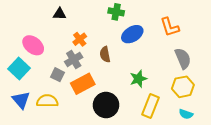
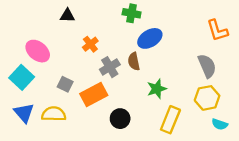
orange L-shape: (170, 27) -> (217, 30), moved
brown semicircle: (105, 54) -> (134, 61), moved
gray cross: (74, 59) -> (110, 67), moved
black circle: (106, 105) -> (120, 119), size x0.7
cyan semicircle: (186, 114) -> (220, 124), moved

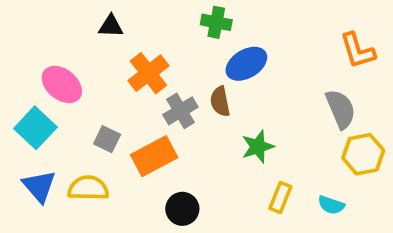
orange cross: (90, 44) -> (148, 73), size x1.5
yellow hexagon: (207, 98) -> (363, 154), moved
black circle: (120, 119) -> (182, 209), moved
yellow rectangle: (170, 120) -> (280, 198), size x0.7
cyan semicircle: (220, 124) -> (331, 205), moved

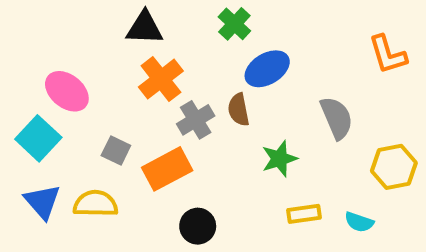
green cross: (216, 22) -> (234, 24), turned 32
black triangle: (111, 26) -> (145, 28), moved, size x1.4
gray semicircle: (341, 109) -> (337, 118), moved
yellow rectangle: (280, 198) -> (304, 214), turned 60

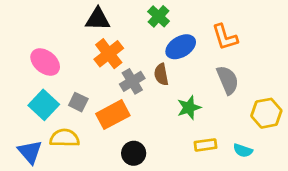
orange L-shape: (388, 54) -> (225, 37), moved
cyan square: (38, 138) -> (44, 105), moved
blue triangle: (42, 202) -> (30, 152), moved

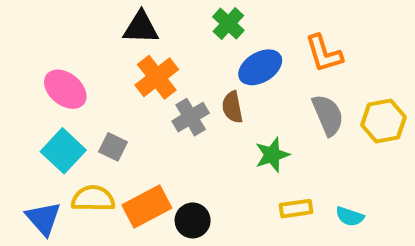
yellow hexagon: (266, 113) -> (384, 121), moved
orange rectangle: (113, 115) -> (147, 207), moved

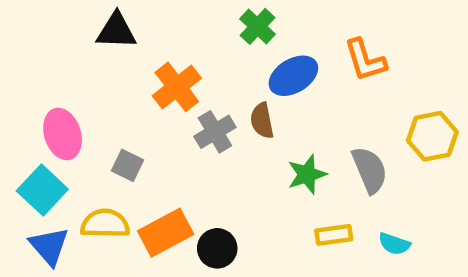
black triangle: (141, 28) -> (116, 31), moved
pink ellipse: (65, 89) -> (63, 134), moved, turned 33
gray semicircle: (328, 115) -> (370, 170), moved
cyan square: (63, 151) -> (42, 190), moved

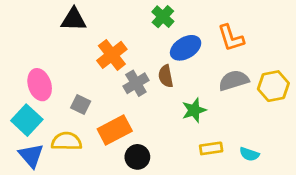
gray semicircle: (370, 170) -> (234, 80), moved, turned -84
orange rectangle: (166, 233) -> (115, 130), moved

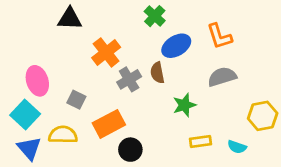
yellow hexagon: (273, 86) -> (263, 116), moved

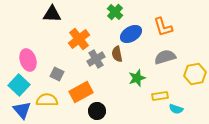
yellow hexagon: (263, 116) -> (195, 74), moved
yellow rectangle: (201, 142) -> (160, 96), moved

